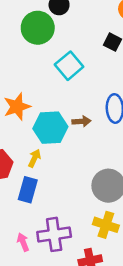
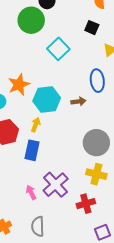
brown arrow: (81, 121) -> (78, 101), moved
purple cross: (54, 234) -> (56, 185), turned -30

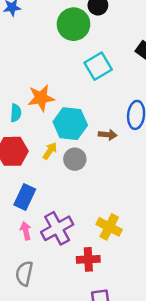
gray circle: (96, 143) -> (75, 159), moved, size x0.7
blue rectangle: (32, 150) -> (25, 197), moved

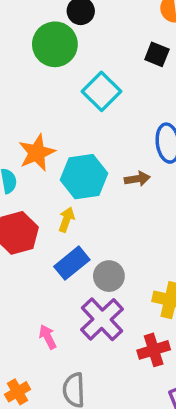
gray circle: (75, 159) -> (109, 276), moved
blue rectangle: (25, 197) -> (72, 263), moved, turned 40
pink arrow: (26, 231) -> (48, 337), moved

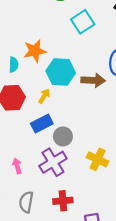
brown arrow: (137, 179) -> (93, 80), size x1.5
red cross: (154, 350) -> (63, 201), moved

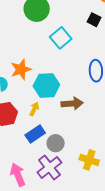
brown arrow: (93, 80) -> (72, 104), moved
pink arrow: (17, 166) -> (18, 175), size x1.6

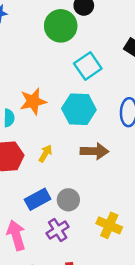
cyan hexagon: (46, 85) -> (79, 109), moved
blue rectangle: (35, 134) -> (38, 199), moved
purple cross: (49, 167) -> (58, 230), size x0.7

